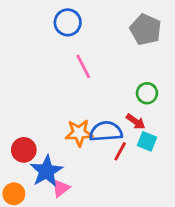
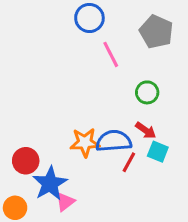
blue circle: (68, 22) -> (89, 18), moved
pink line: (83, 66) -> (111, 54), moved
green circle: (147, 93) -> (147, 92), moved

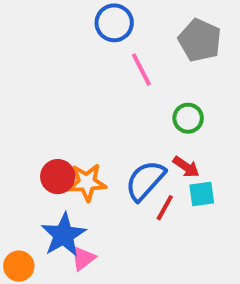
blue semicircle: (114, 141) -> (145, 180), turned -44
orange star: (85, 143) -> (87, 182), moved
cyan square: (158, 152) -> (202, 194), turned -30
red circle: (26, 161) -> (58, 177), moved

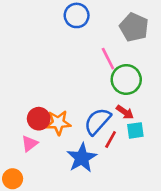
pink line: (141, 70) -> (108, 59), moved
green circle: (188, 118) -> (126, 79), size x1.5
blue star: (64, 235) -> (82, 158), moved
pink triangle: (83, 258) -> (30, 144), moved

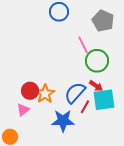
orange star: (58, 123) -> (45, 94), turned -30
cyan square: (135, 130) -> (104, 100), size x1.6
blue star: (82, 158) -> (63, 121), turned 30

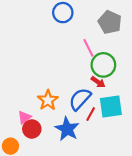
red arrow: (96, 86) -> (98, 82), moved
red circle: (30, 91) -> (32, 129), moved
blue star: (63, 121) -> (67, 129), turned 30

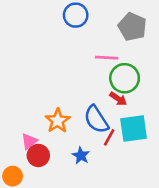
pink line: (88, 48) -> (107, 58), turned -60
blue semicircle: (80, 99) -> (96, 119), turned -75
blue star: (67, 129) -> (81, 155), size x0.6

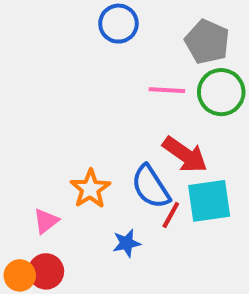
green circle: (125, 78) -> (221, 92), moved
red arrow: (118, 99) -> (185, 155), size x1.6
red circle: (38, 155) -> (46, 271), moved
blue star: (81, 155) -> (127, 243), turned 30

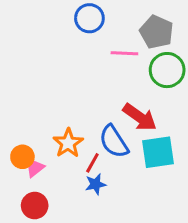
pink line: (167, 90) -> (124, 53), moved
red line: (171, 215) -> (92, 163), moved
orange circle: (20, 275) -> (22, 157), moved

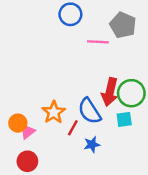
green circle: (167, 70) -> (131, 93), moved
red arrow: (140, 117) -> (110, 92), turned 68
cyan square: (158, 152) -> (124, 119), size x0.6
blue star: (96, 184) -> (92, 145), moved

